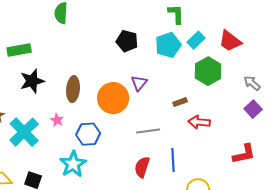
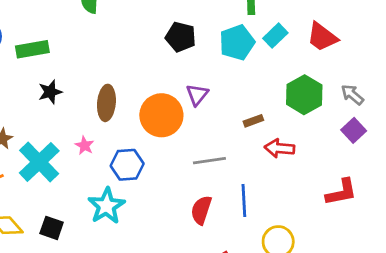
green hexagon: (208, 71) -> (304, 95), moved
black star: (32, 81) -> (50, 92), size x0.7

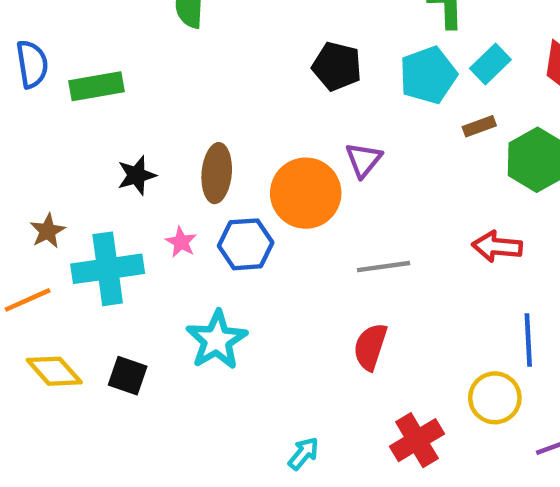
black star: (50, 92) -> (137, 175), moved
brown rectangle: (253, 121) -> (479, 126), moved
cyan cross: (39, 162) -> (108, 269), turned 36
blue hexagon: (127, 165) -> (246, 244), moved
blue line: (244, 200) -> (528, 340), moved

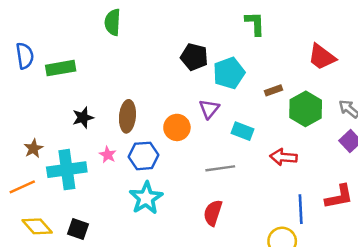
cyan rectangle: (490, 64) -> (243, 131), moved, turned 65
cyan pentagon: (428, 75) -> (229, 73), moved
orange circle: (306, 193) -> (177, 127), size x0.7
cyan star: (217, 340) -> (146, 198), moved

